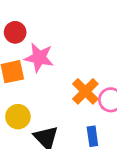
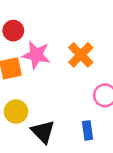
orange cross: (85, 91) -> (81, 55), moved

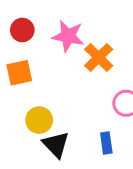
pink star: (36, 55) -> (68, 36), moved
yellow circle: (16, 112) -> (39, 120), moved

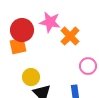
red circle: (22, 30) -> (22, 30), moved, size x1.5

